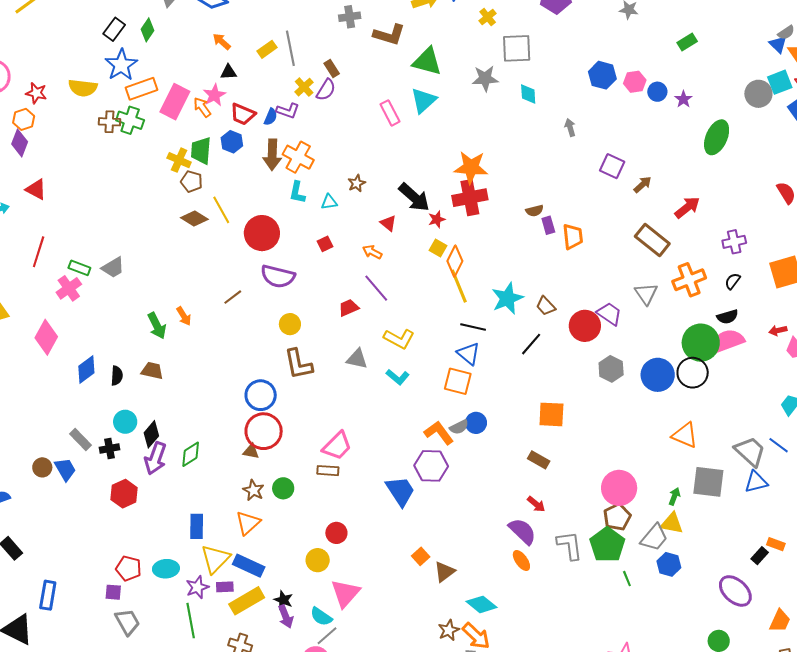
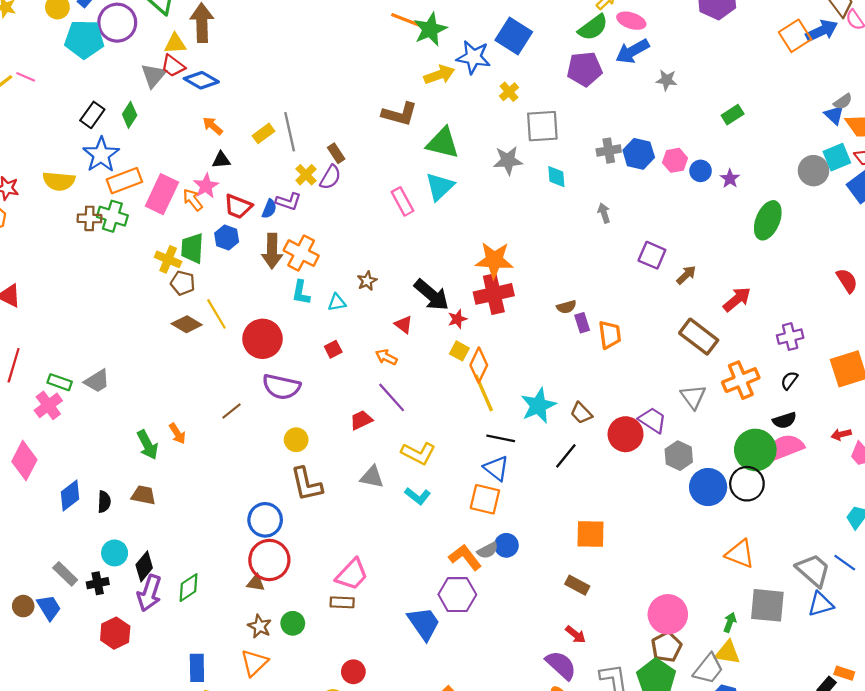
gray cross: (350, 17) -> (609, 151), moved
gray hexagon: (611, 369) -> (679, 456), moved

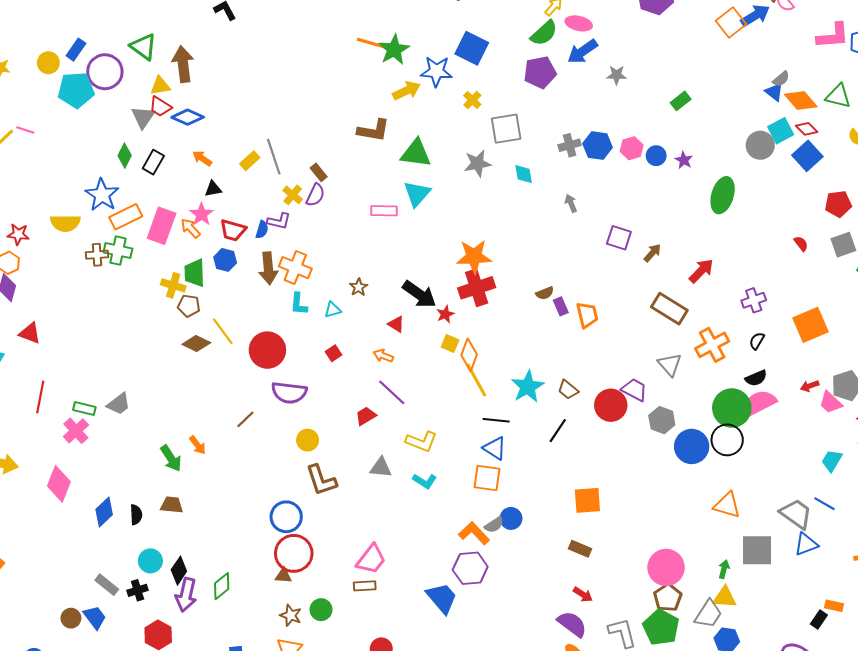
black rectangle: (92, 115) -> (153, 162), moved
pink rectangle: (402, 201) -> (384, 211), turned -55
red semicircle: (847, 281) -> (801, 244), size x0.7

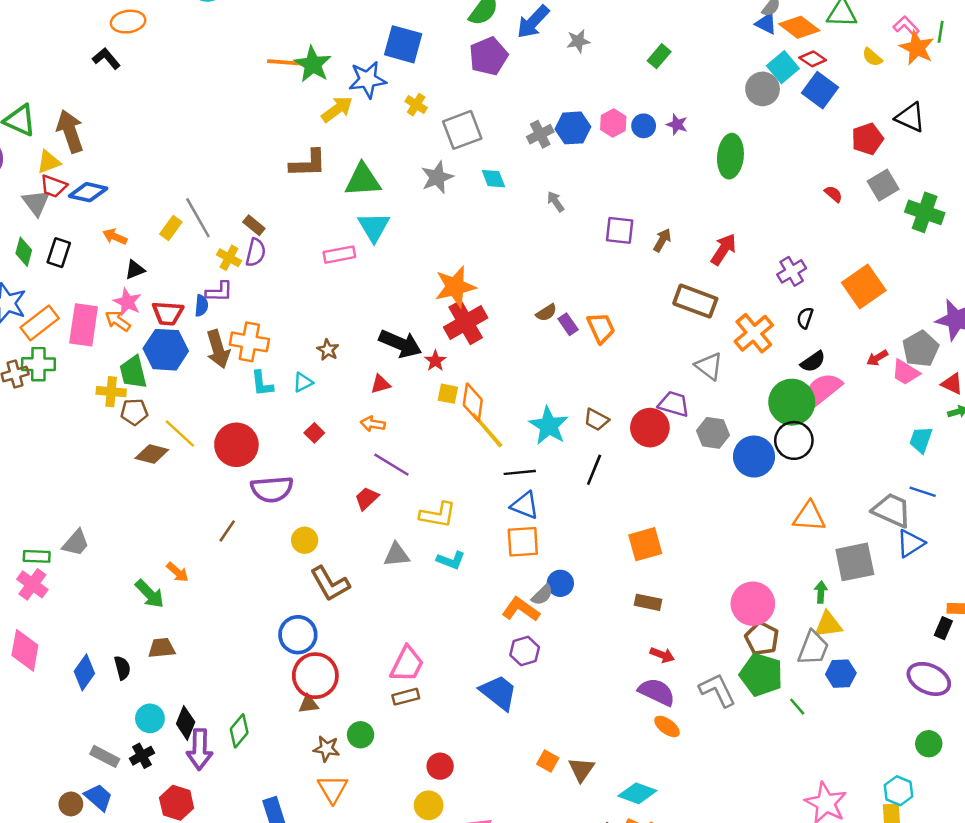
blue hexagon: (225, 260) -> (166, 350), size x1.6
red triangle: (396, 324) -> (380, 384), turned -36
purple hexagon: (470, 568) -> (525, 651), size x0.7

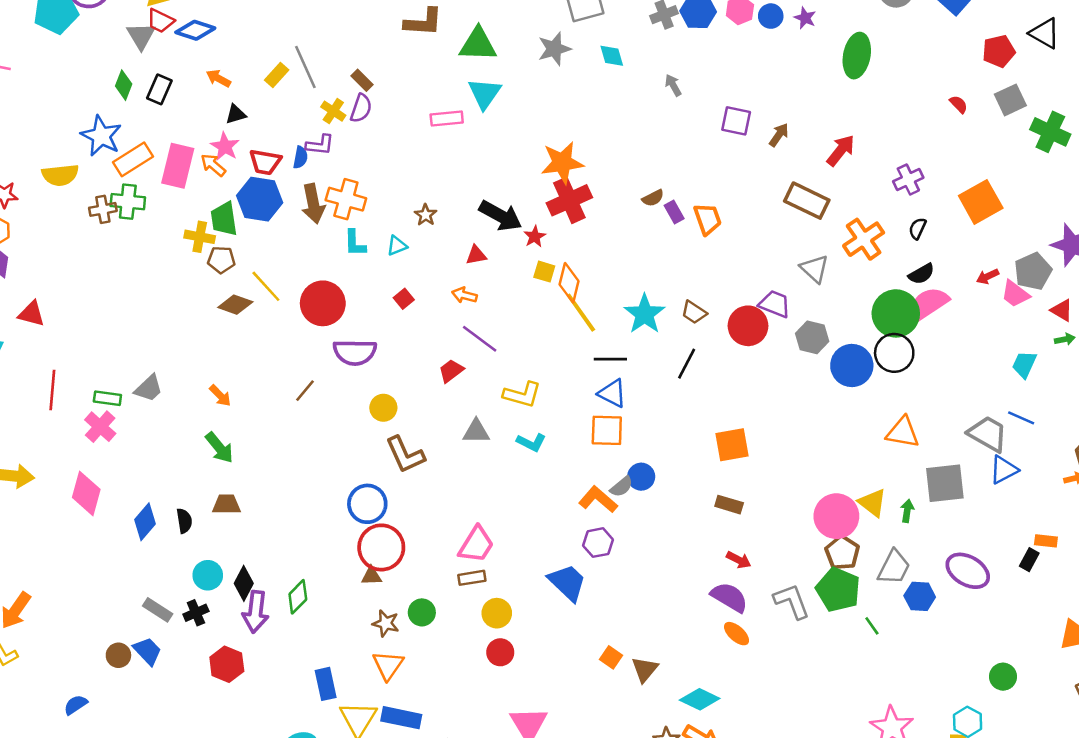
orange arrow: (177, 572) -> (220, 396), moved
yellow triangle: (828, 625) -> (872, 503), moved, turned 40
purple ellipse: (929, 679) -> (968, 571), moved
yellow circle: (429, 805) -> (497, 613), moved

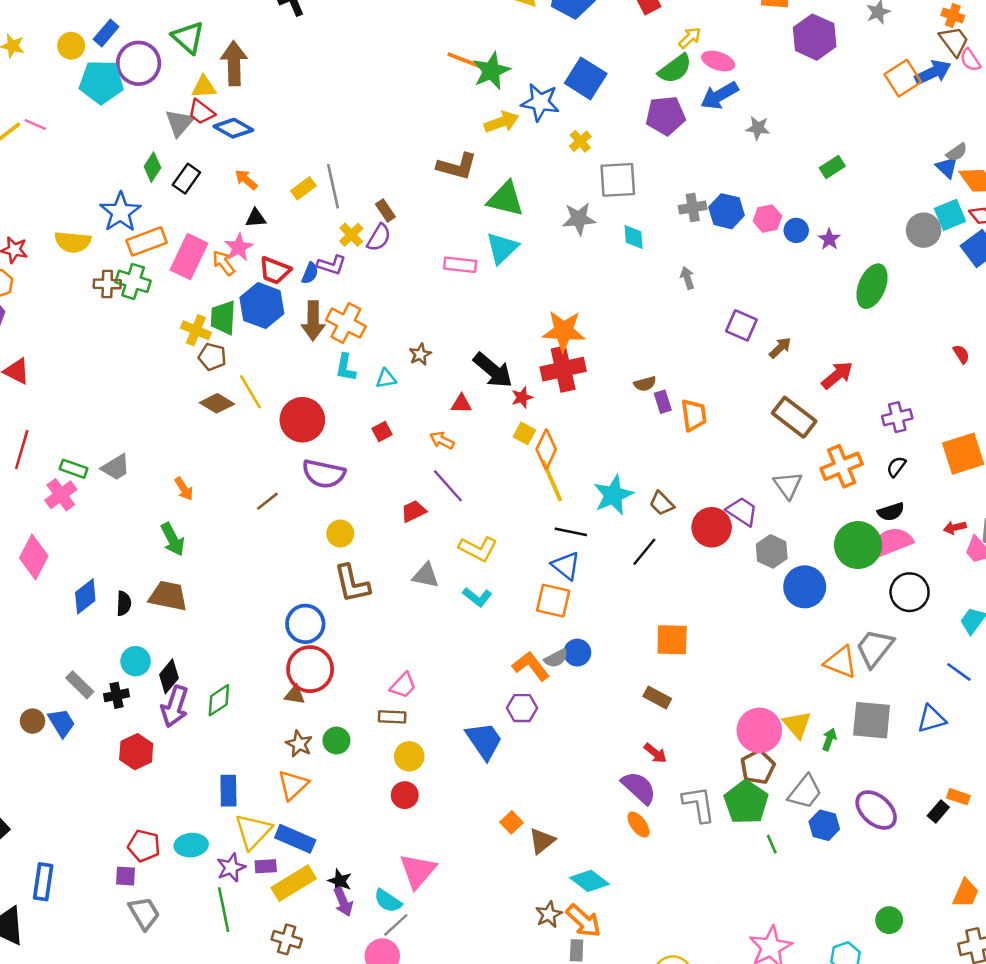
black circle: (894, 353) -> (910, 592), moved
gray trapezoid: (988, 434) -> (875, 648), moved, turned -93
brown trapezoid: (226, 504) -> (168, 596), size x1.4
pink trapezoid: (476, 545) -> (403, 685), size x0.7

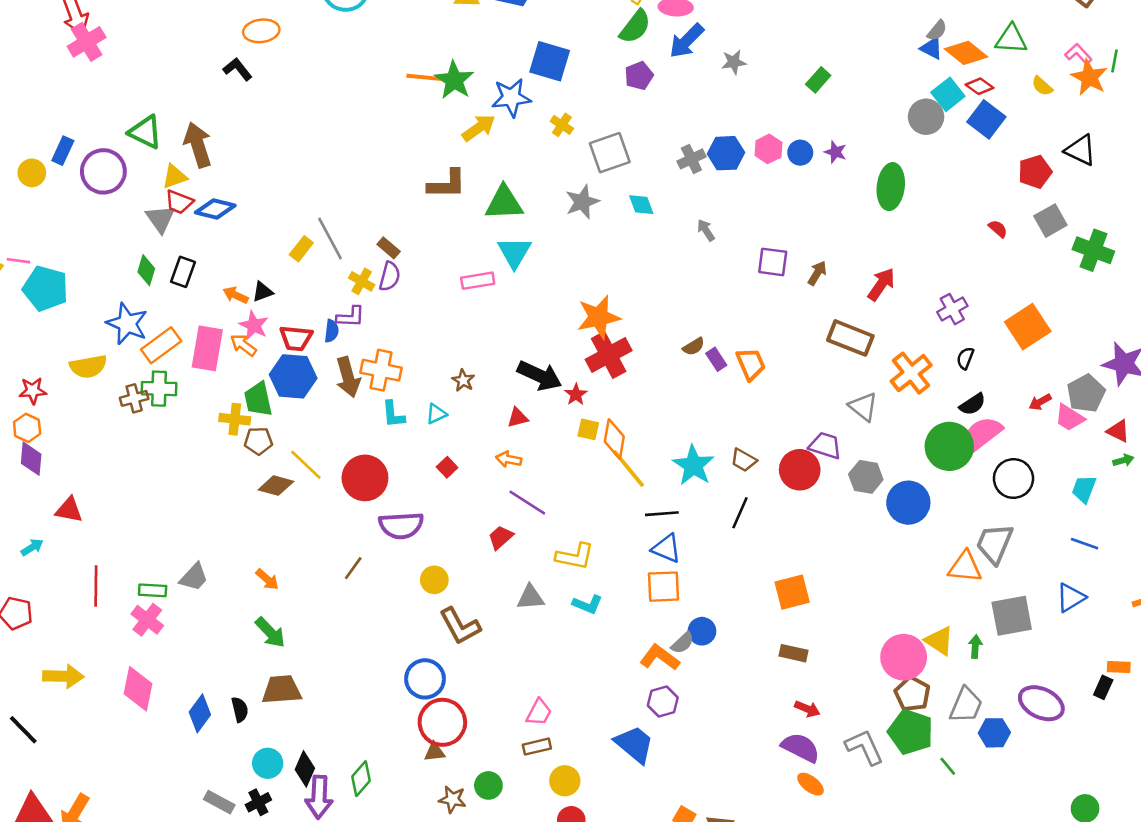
cyan pentagon: (101, 82) -> (46, 289), moved, turned 30
purple pentagon: (665, 116) -> (639, 76), size x0.7
orange arrow: (246, 180) -> (236, 295), moved

